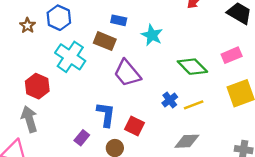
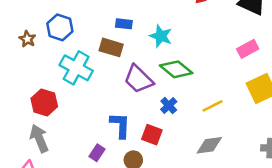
green diamond: (192, 67) -> (176, 69), moved
blue cross: (170, 100) -> (169, 106), moved

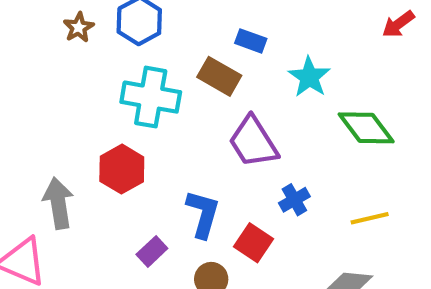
cyan cross: (76, 68) -> (151, 97), turned -32
green diamond: (176, 69) -> (366, 128), moved
red hexagon: (44, 102) -> (122, 169), moved

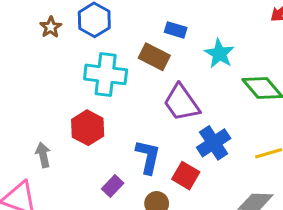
blue cross: (294, 200) -> (214, 143), size x1.5
gray arrow: (58, 203) -> (43, 155), size x0.7

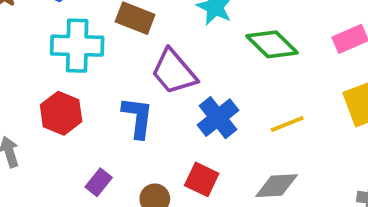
blue L-shape: (148, 157) -> (138, 117), moved
red square: (186, 176) -> (202, 179), moved

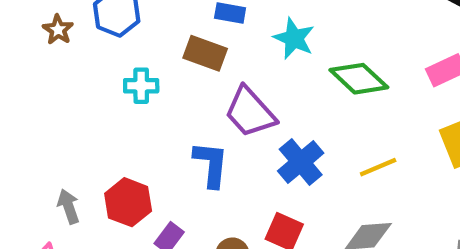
cyan cross: (77, 46) -> (141, 86), size x0.6
red hexagon: (61, 113) -> (128, 202), moved

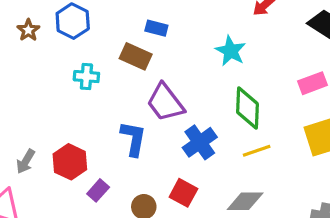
cyan star: (294, 38) -> (231, 51), moved
green diamond: (359, 79) -> (247, 108), moved, turned 45
gray arrow: (69, 206) -> (26, 161), turned -135

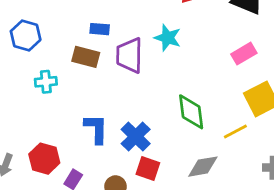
purple trapezoid: (165, 103) -> (129, 55), moved, turned 48
green diamond: (247, 108) -> (191, 112), moved
blue cross: (200, 142) -> (136, 137), moved
yellow line: (257, 151) -> (235, 131), moved

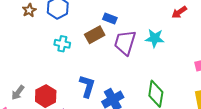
cyan star: (168, 38) -> (155, 38), turned -30
brown rectangle: (86, 57) -> (95, 35), turned -60

